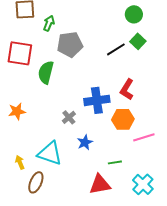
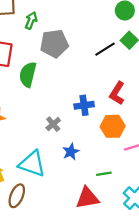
blue cross: (97, 100) -> (84, 105), size x0.7

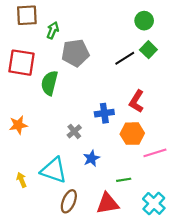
brown ellipse: (17, 196) -> (69, 201), moved

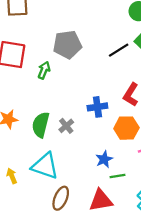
green arrow: (53, 30) -> (44, 70), moved
green semicircle: (49, 83) -> (41, 125), moved
blue star: (91, 158) -> (104, 159), moved

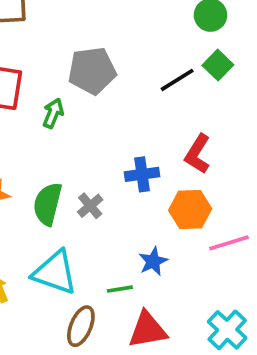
green line: (117, 176) -> (120, 289), moved

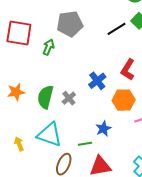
blue cross: (142, 174) -> (97, 81), turned -30

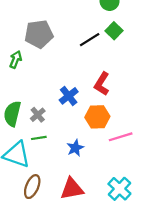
green line: (85, 144) -> (39, 138), moved

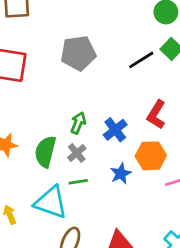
green arrow: (16, 59) -> (78, 123), moved
blue star: (75, 148) -> (121, 174), moved

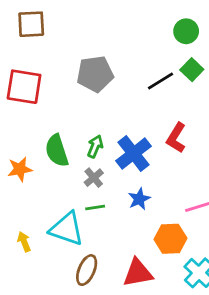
blue cross: (115, 130) -> (134, 153), size x1.4
green semicircle: (45, 152) -> (57, 151), moved, turned -32
orange hexagon: (151, 156) -> (170, 239), moved

